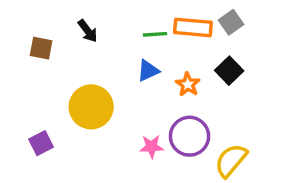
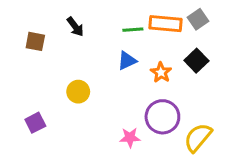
yellow circle: (91, 107) -> (78, 92), size x0.6
pink star: (152, 147) -> (130, 137), moved

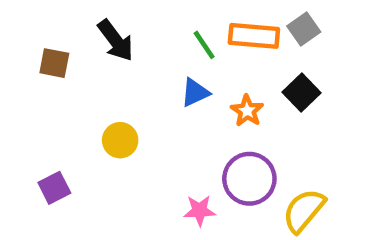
black arrow: (75, 27) -> (116, 40), size x1.4
green line: (133, 30) -> (204, 45), turned 60

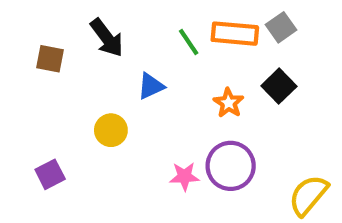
blue triangle: (195, 93) -> (151, 86), moved
pink star: (199, 211) -> (184, 176), moved
yellow semicircle: (304, 211) -> (308, 195), moved

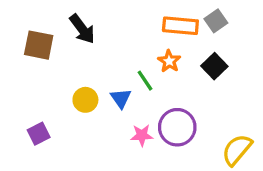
green line: (189, 42) -> (145, 81), moved
brown square: (50, 59) -> (39, 45), size x1.4
blue triangle: (151, 86) -> (121, 98), moved, turned -40
orange star: (229, 103) -> (169, 61), moved

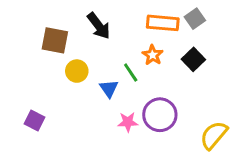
black arrow: (82, 29) -> (99, 26), moved
brown square: (39, 45) -> (55, 40), moved
yellow circle: (85, 100) -> (77, 71), moved
purple square: (39, 134) -> (35, 121), turned -36

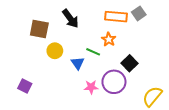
black square: (193, 59) -> (129, 63), moved
green line: (131, 72) -> (93, 52), turned -32

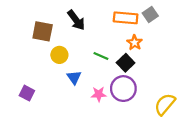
orange star: (109, 39) -> (135, 43), moved
blue triangle: (78, 63) -> (74, 77), moved
black square: (129, 63) -> (126, 63), moved

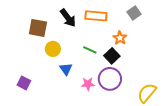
orange rectangle: (126, 18) -> (96, 16), moved

